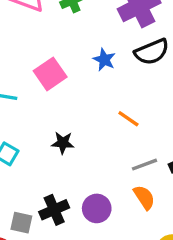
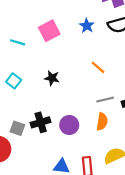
orange semicircle: (144, 197) -> (102, 122), turned 35

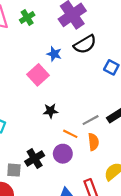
pink square: (49, 31) -> (38, 75), moved
orange line: (98, 67) -> (70, 134), moved
black star: (52, 78) -> (51, 111), moved

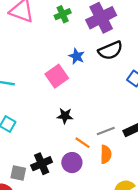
green cross: (27, 17) -> (63, 14), moved

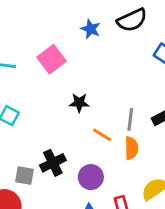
pink square: (57, 76) -> (52, 59), moved
gray line: (106, 131) -> (130, 119), turned -60
purple circle: (72, 163) -> (91, 177), moved

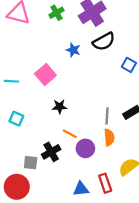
black star: (79, 103) -> (60, 107), moved
orange line: (102, 135) -> (70, 134), moved
purple circle: (91, 177) -> (85, 148), moved

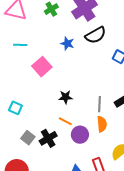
cyan line: (11, 81) -> (20, 45), moved
black star: (60, 107) -> (66, 97), moved
gray square: (31, 163) -> (28, 138), moved, turned 32

